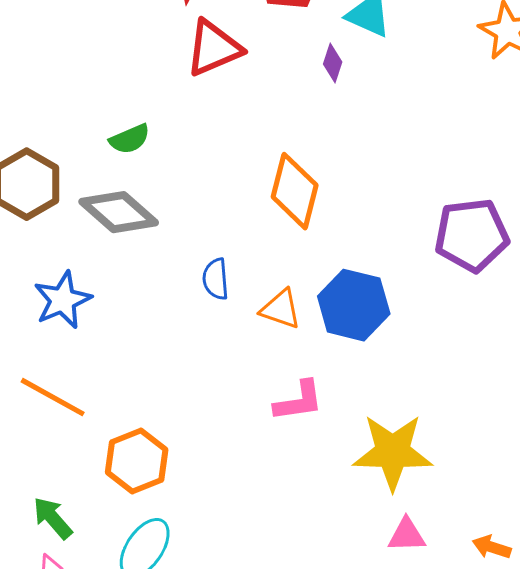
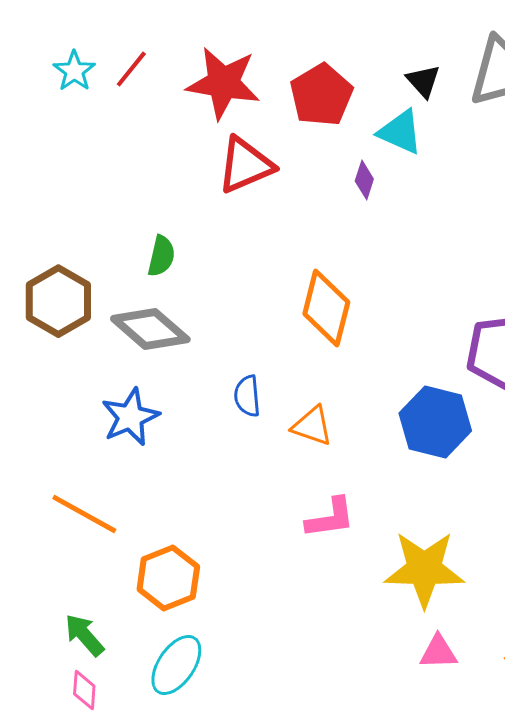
green semicircle: (130, 139) -> (161, 256), turned -54
blue star: (63, 300) -> (130, 417), moved
blue hexagon: (354, 305) -> (435, 422), moved

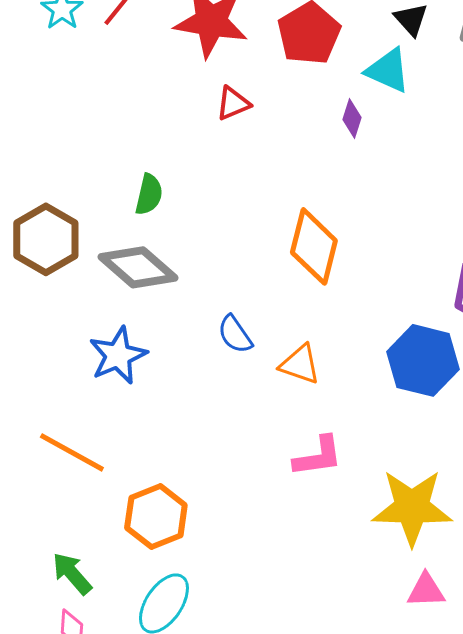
red triangle: (245, 165) -> (233, 103), size x0.6
blue semicircle: (247, 396) -> (235, 334), turned -30

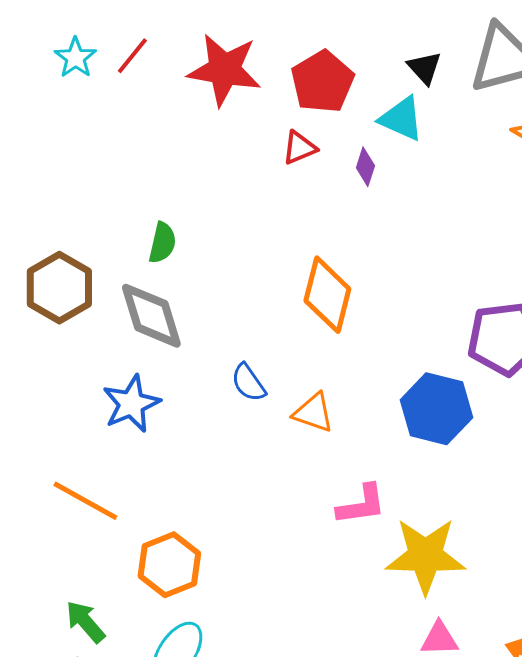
red triangle: (233, 103) -> (299, 148), moved
gray diamond: (138, 267) -> (151, 316), turned 32
pink L-shape: (318, 456) -> (361, 505), moved

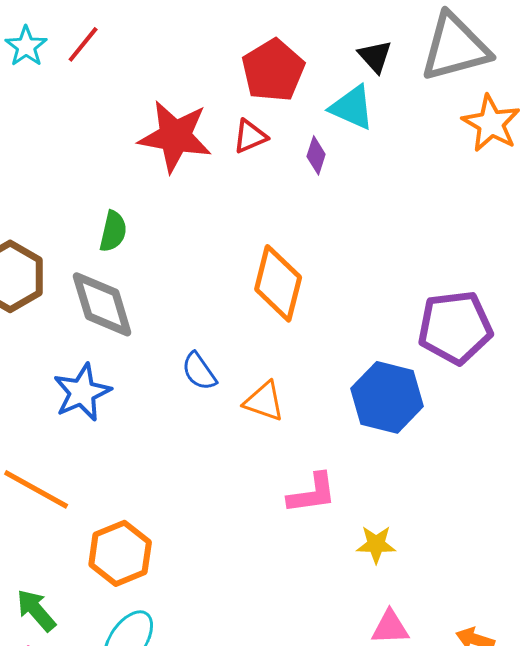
red star: (224, 70) -> (175, 136), moved
yellow star: (425, 556) -> (376, 544), size x0.5

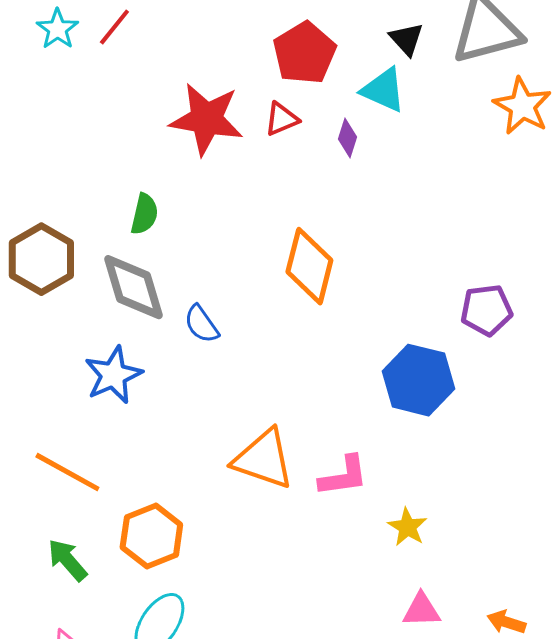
purple pentagon: (455, 327) -> (486, 310), size x0.7
blue semicircle: (199, 371) -> (201, 324), moved
orange triangle: (264, 401) -> (263, 459), moved, size x1.5
yellow star: (376, 544) -> (407, 527), turned 30
green arrow: (36, 610) -> (67, 560), moved

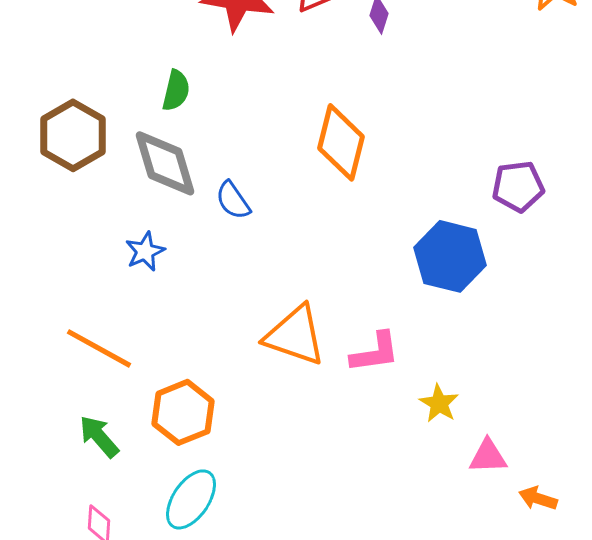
blue star: (113, 375) -> (145, 251), size x0.7
pink triangle: (421, 610) -> (488, 456), moved

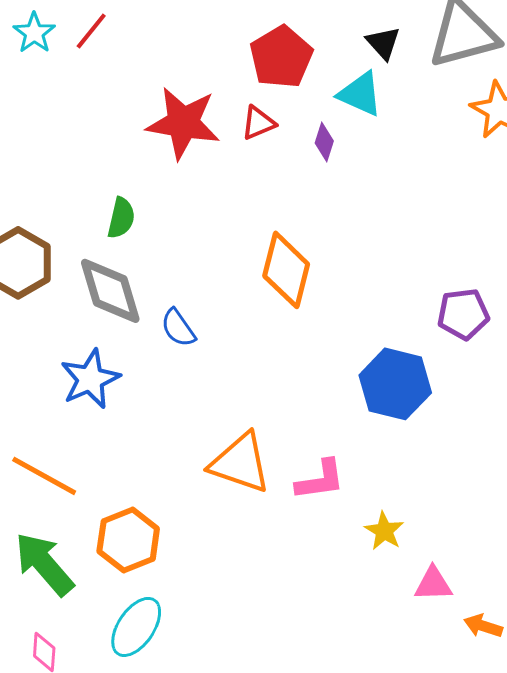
blue star: (145, 251) -> (90, 379), size x1.5
green arrow: (99, 436) -> (44, 564), size x1.5

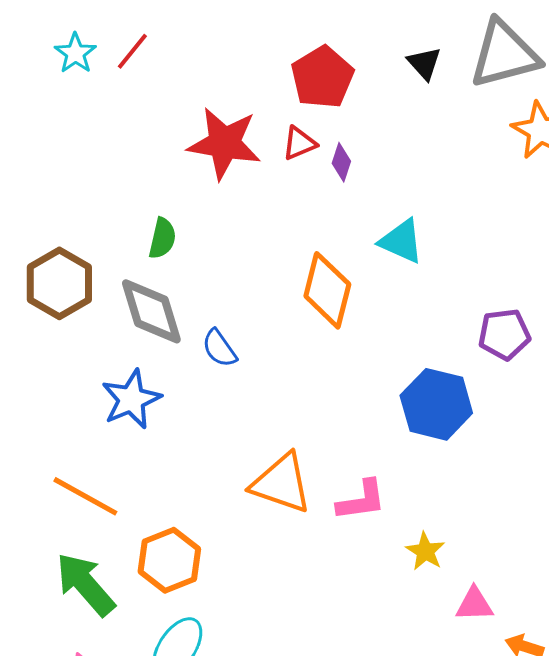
cyan triangle: (360, 94) -> (401, 241), moved
purple diamond: (324, 142) -> (341, 162), moved

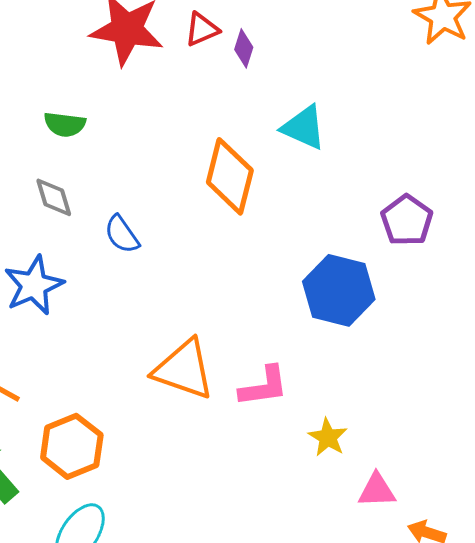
green semicircle: (162, 238) -> (65, 124), turned 84
gray diamond: (151, 311) -> (54, 197), size x0.6
purple pentagon: (504, 334) -> (407, 220), turned -30

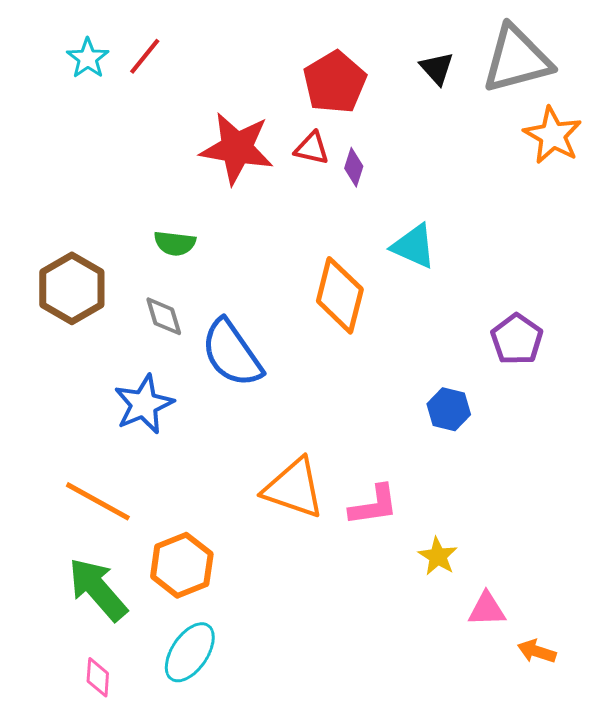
red triangle: (202, 29) -> (312, 148), turned 36
blue semicircle: (122, 234) -> (232, 353), size x1.8
blue hexagon: (339, 290) -> (449, 409), size x0.6

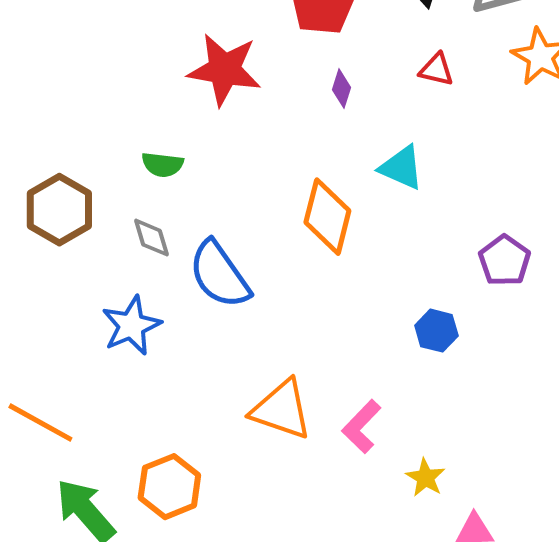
red triangle: (312, 148) -> (436, 70), moved
orange line: (98, 501) -> (40, 423), moved
pink L-shape: (374, 505) -> (361, 427), turned 142

